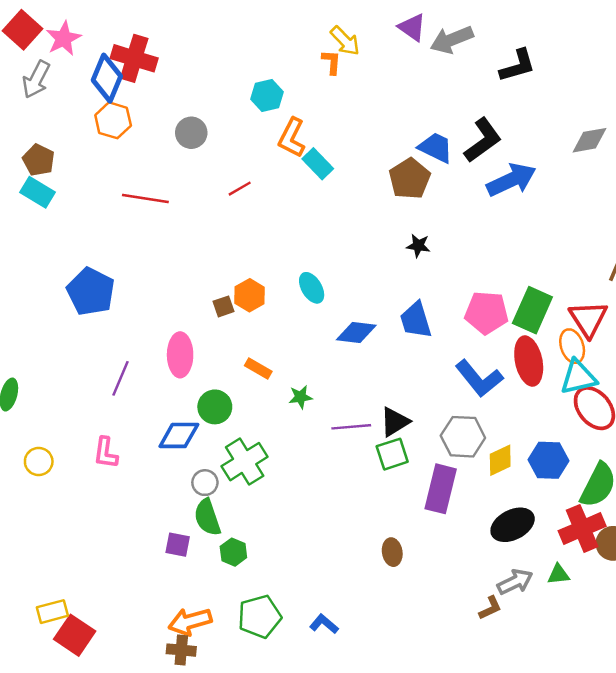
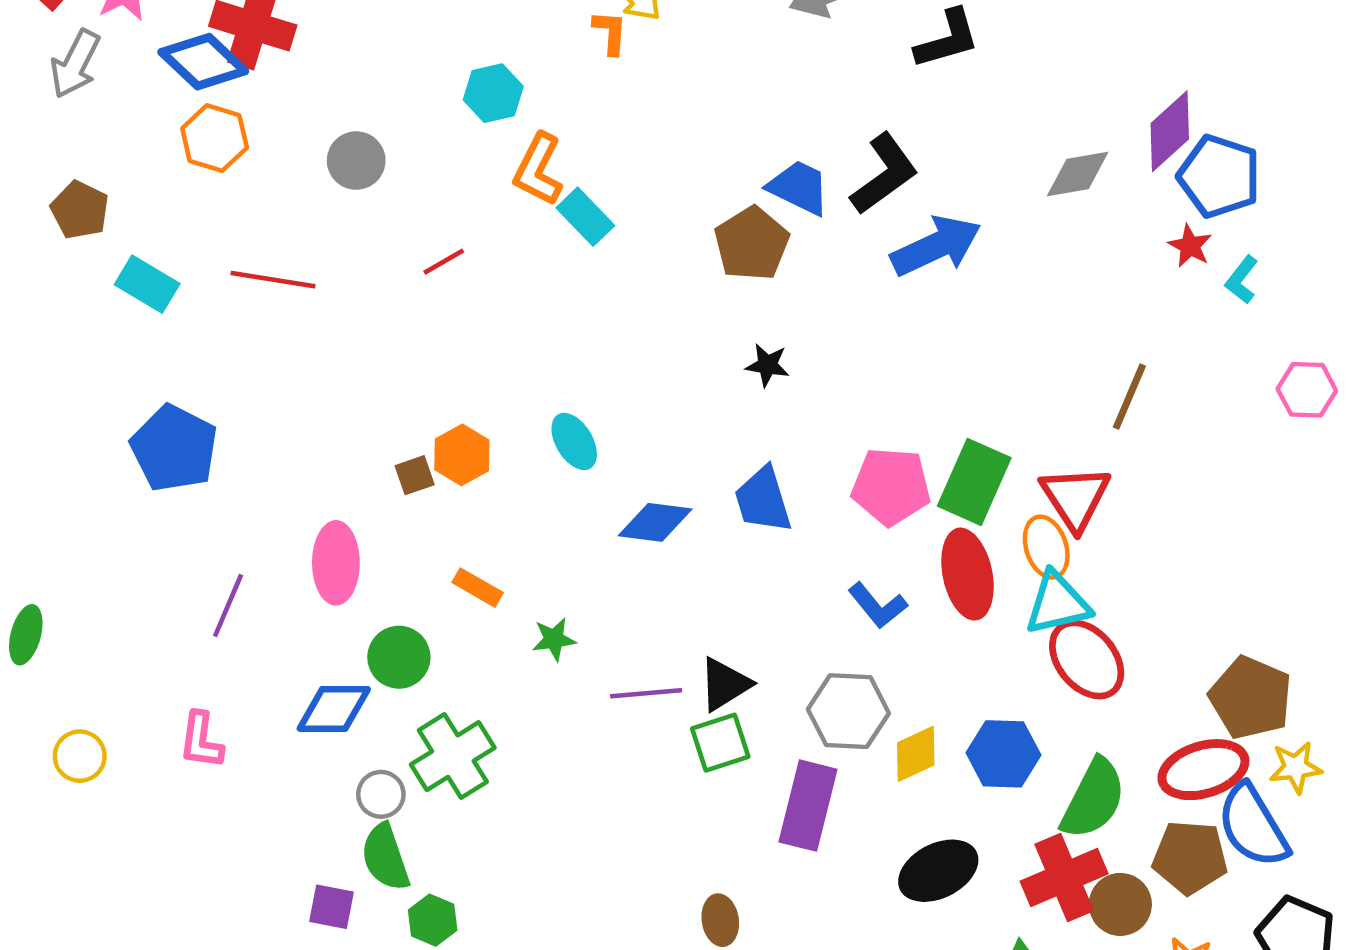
blue diamond: (107, 78) -> (203, 62), turned -69
cyan rectangle: (37, 192) -> (147, 284), moved
blue L-shape: (479, 378) -> (878, 606), size x0.7

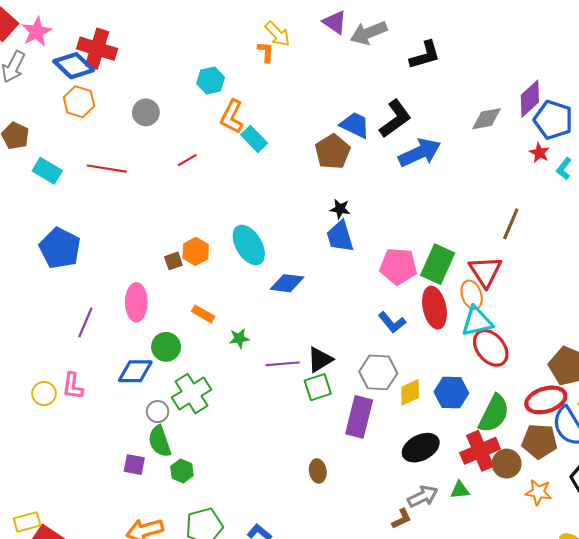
cyan ellipse: (574, 441) -> (249, 245), size x1.5
blue trapezoid: (763, 500) -> (340, 237), moved
yellow circle: (80, 756) -> (44, 394), moved

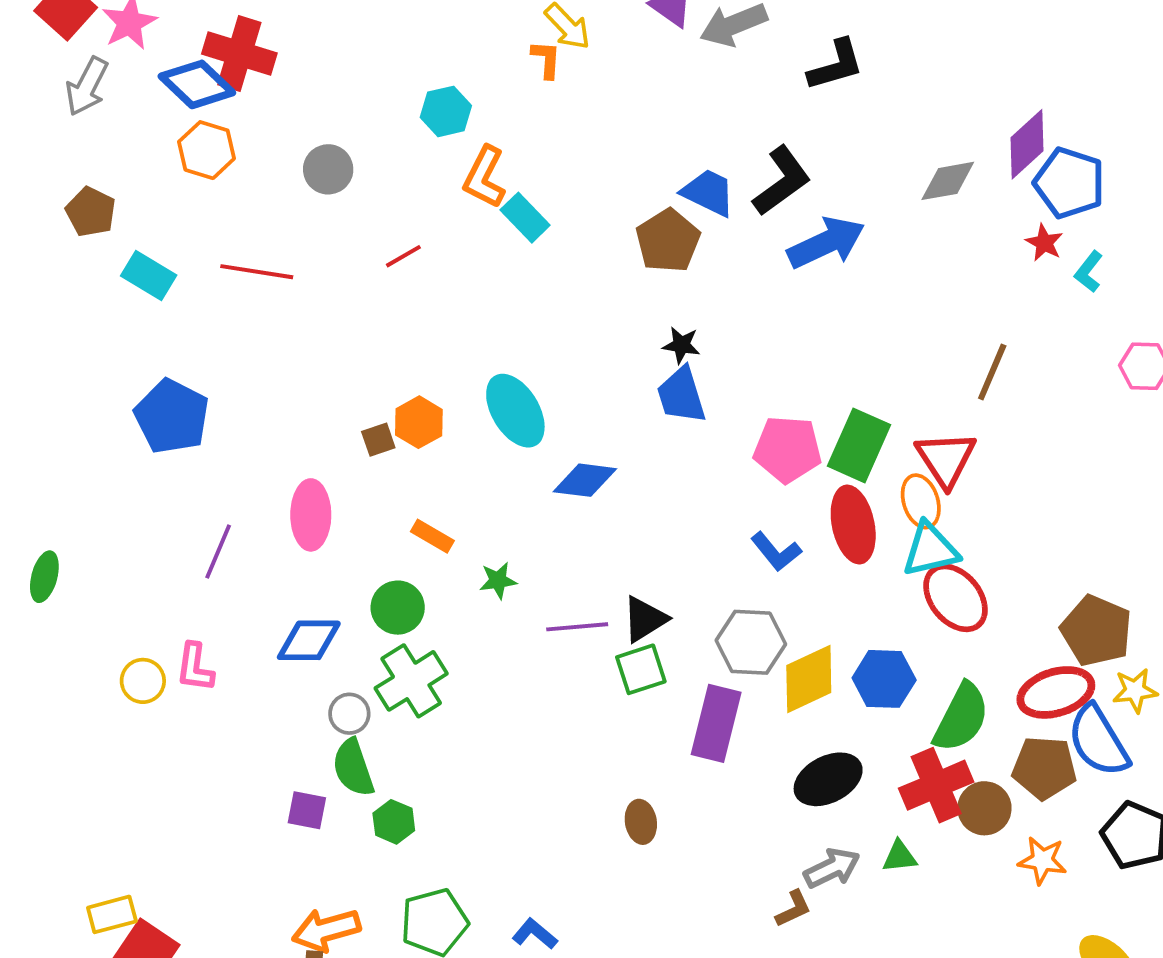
green circle: (166, 347) -> (398, 608), moved
yellow diamond: (410, 392) -> (809, 679), size x1.4

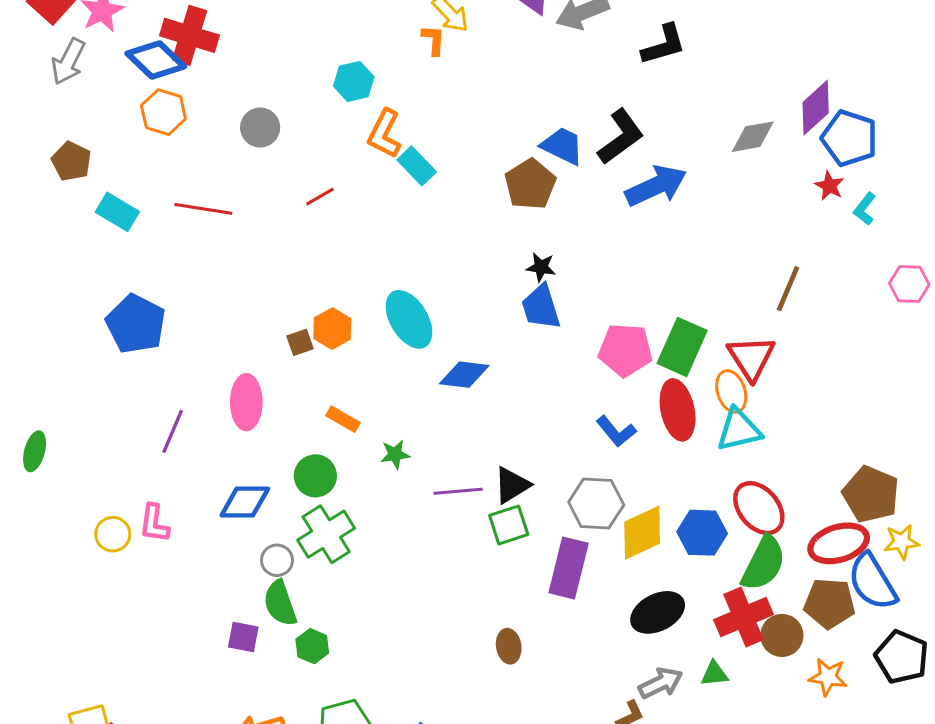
red ellipse: (955, 598) -> (759, 508), moved

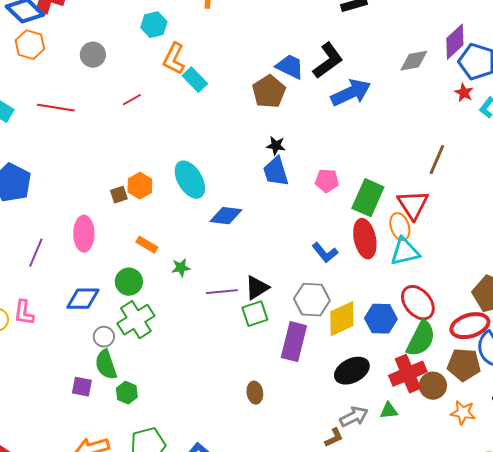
pink pentagon: (625, 350) -> (327, 181), moved, size x0.7

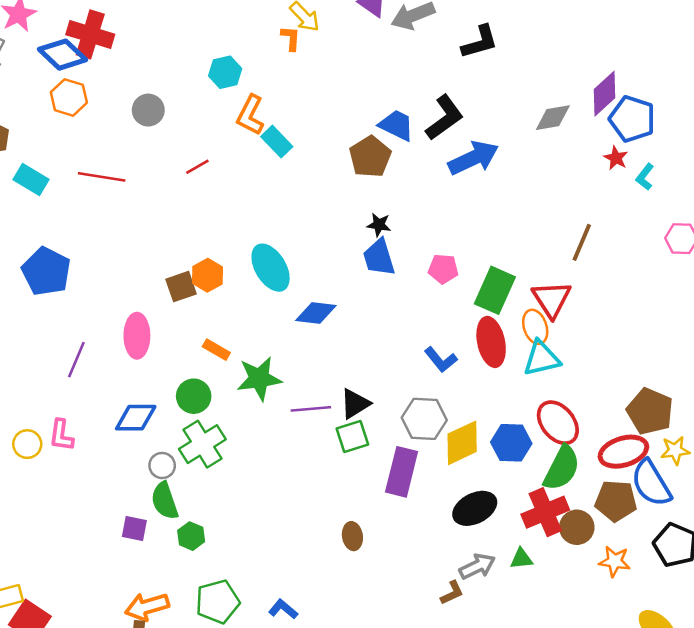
brown square: (119, 195) -> (181, 287), size x1.4
green star: (181, 268) -> (259, 379), size x1.8

